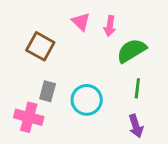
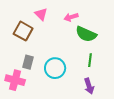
pink triangle: (81, 22) -> (41, 14), moved
pink arrow: (110, 26) -> (71, 17), turned 64
green semicircle: (132, 51) -> (86, 34), turned -125

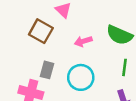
pink arrow: (71, 17) -> (83, 41), moved

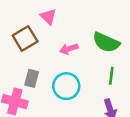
brown square: (41, 31) -> (25, 38), turned 30

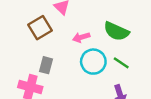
green line: (111, 76) -> (121, 63), turned -63
cyan circle: (66, 86) -> (93, 62), moved

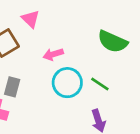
green semicircle: (116, 31) -> (113, 42), moved

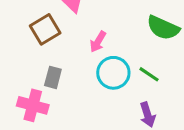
pink arrow: (53, 54) -> (98, 42), turned -42

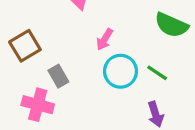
brown square: (45, 29) -> (25, 46), moved
gray rectangle: (53, 77) -> (58, 76), turned -45

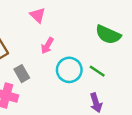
pink arrow: (105, 39) -> (47, 46), moved

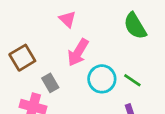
green semicircle: (108, 35) -> (135, 26), moved, turned 35
pink arrow: (47, 46) -> (78, 52), size x1.5

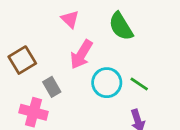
green semicircle: (135, 26) -> (121, 26), moved

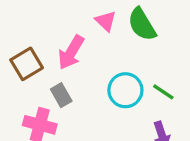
pink triangle: (70, 19) -> (106, 21), moved
pink arrow: (81, 54) -> (71, 52), moved

